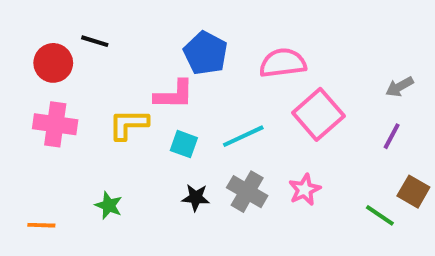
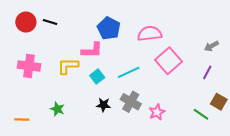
red circle: (53, 63) -> (26, 22), moved
cyan square: (184, 144) -> (97, 77), turned 32
pink star: (305, 190) -> (157, 112), moved

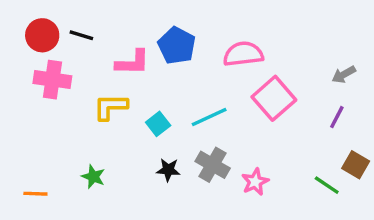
pink L-shape: (92, 50) -> (132, 63), moved
pink cross: (29, 66) -> (52, 80), moved

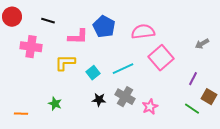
red circle: (42, 35) -> (12, 17), moved
purple line: (337, 117) -> (193, 79), moved

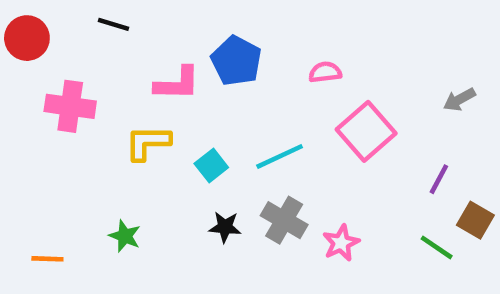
black line: (48, 21) -> (113, 24), moved
pink semicircle: (143, 32) -> (325, 72), size x0.6

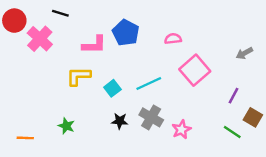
pink cross: (70, 106) -> (40, 39), moved, turned 35

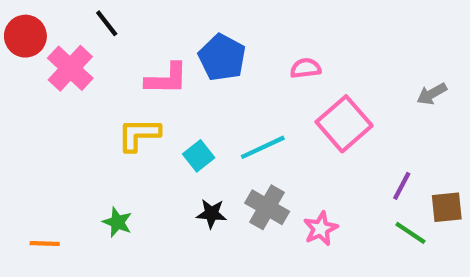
black line: (60, 13) -> (107, 23), turned 35
purple line: (233, 96) -> (402, 186), moved
brown square: (253, 117) -> (447, 207), turned -36

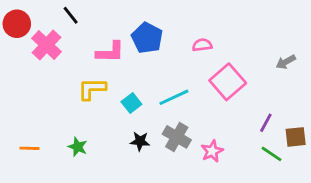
orange line: (45, 244) -> (30, 148), moved

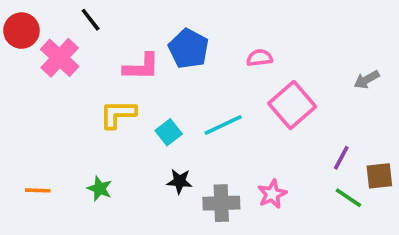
gray cross: (177, 137) -> (221, 203), moved, turned -32

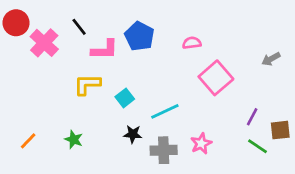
black line: (91, 20) -> (79, 27), moved
cyan line: (223, 125) -> (165, 111), moved
orange line: (38, 190) -> (28, 141), turned -48

